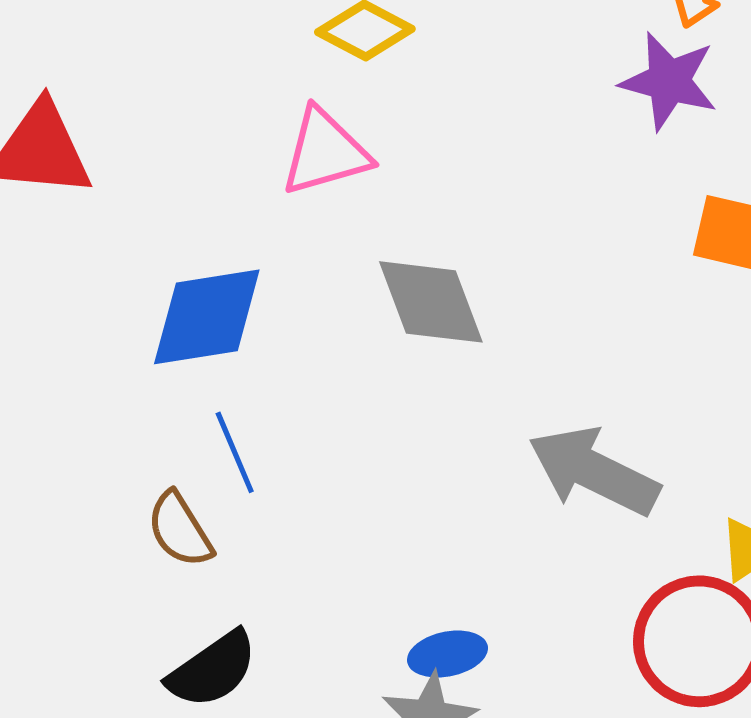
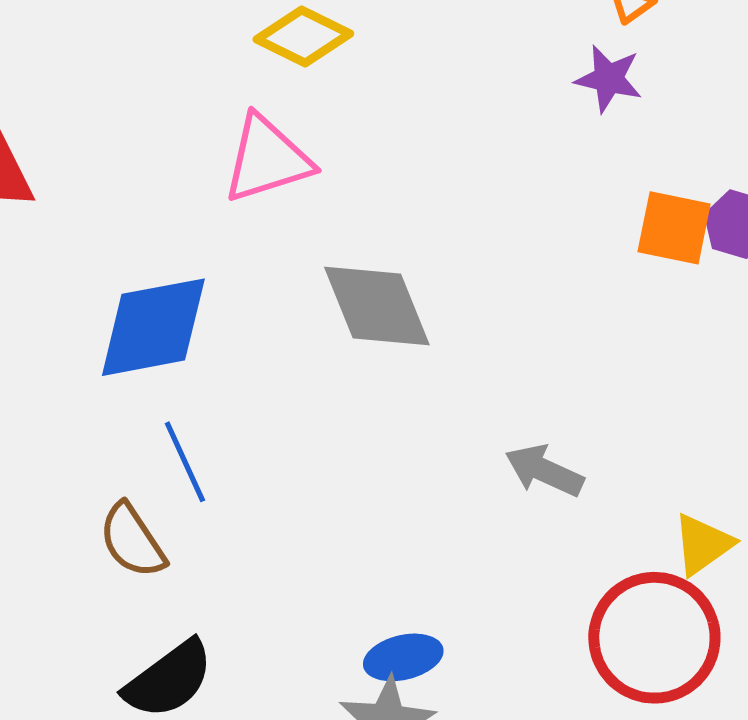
purple star: (669, 81) -> (609, 79), size x0.7
gray arrow: (594, 471) -> (544, 471), size x0.6

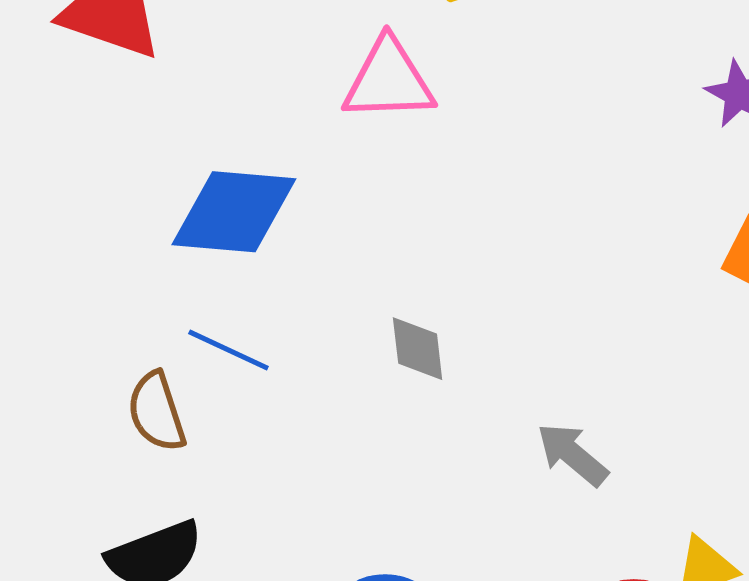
gray diamond: (377, 306) -> (418, 349), moved, size x0.6
blue line: (185, 462) -> (228, 350), turned -56

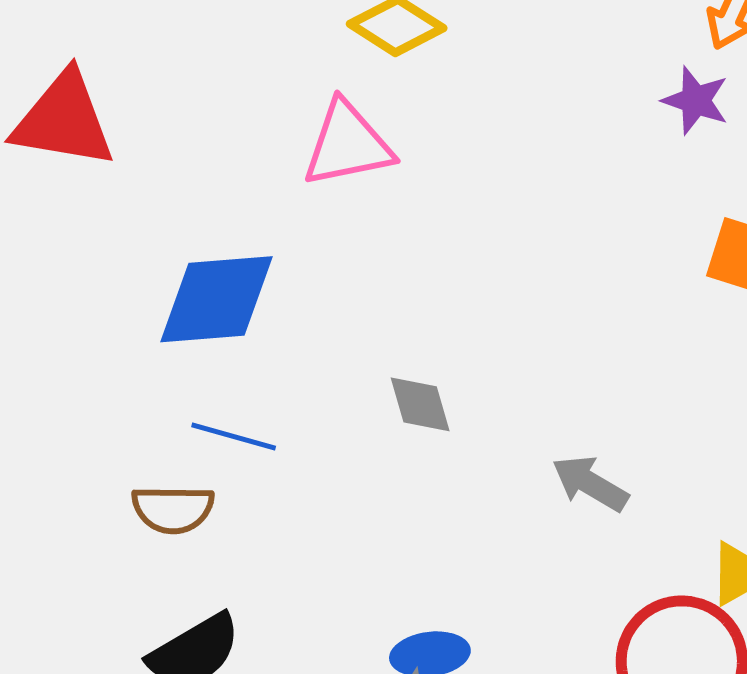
brown semicircle: (157, 412) -> (173, 509), turned -62

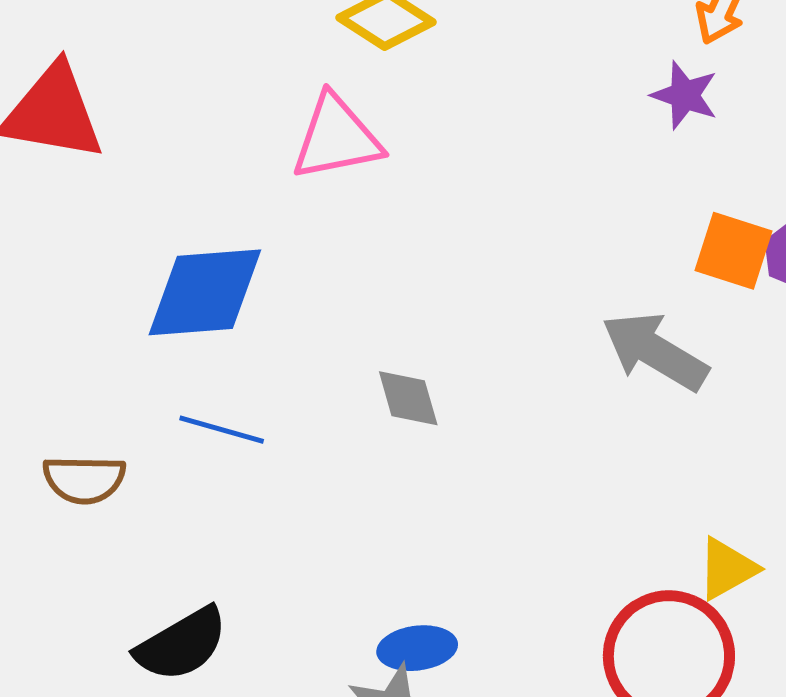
gray arrow: (590, 483) -> (655, 351), moved, size x1.4
brown semicircle: (173, 509) -> (84, 479), moved

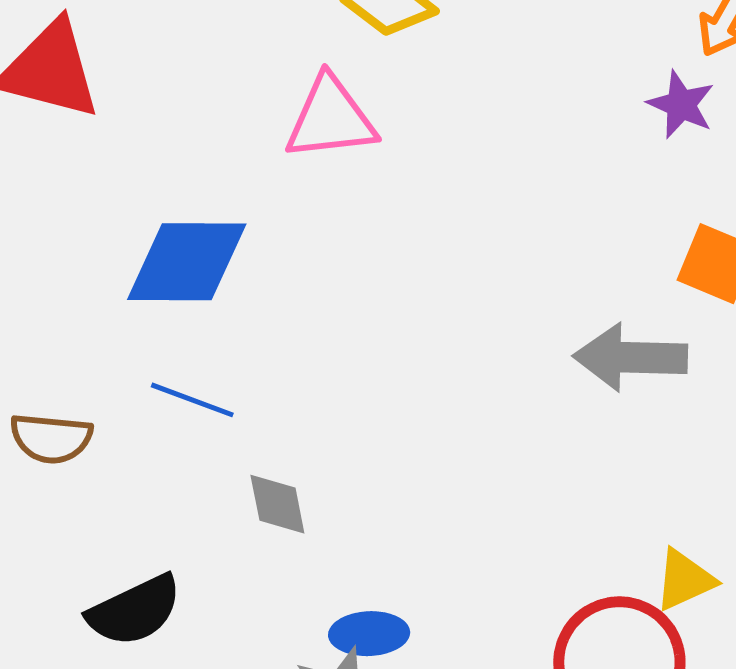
gray arrow: (655, 351) -> (630, 357), turned -34
gray diamond: (408, 398) -> (277, 504), moved

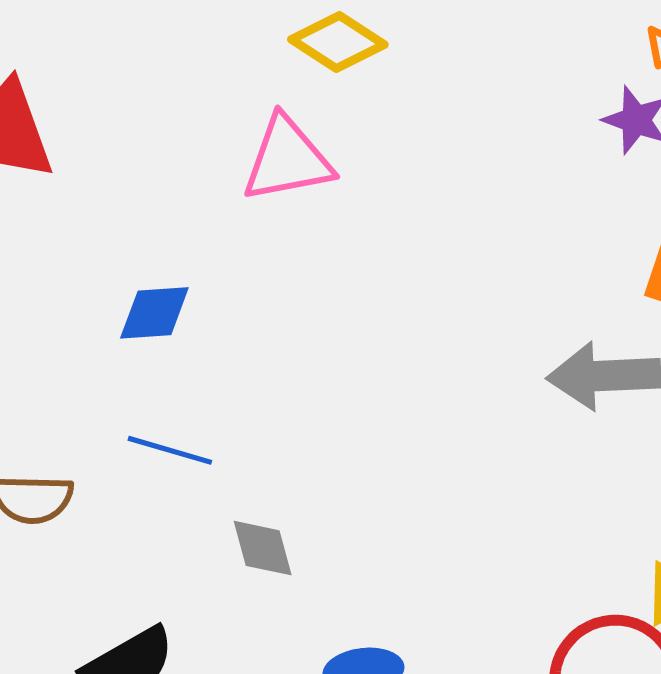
blue diamond: (187, 262) -> (154, 313), size x0.6

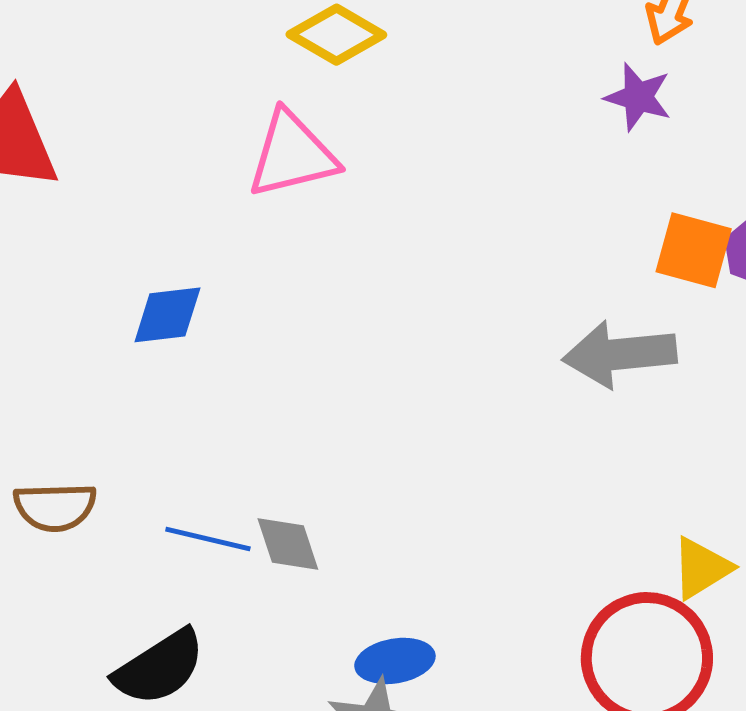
blue line: (170, 450) -> (208, 539), moved

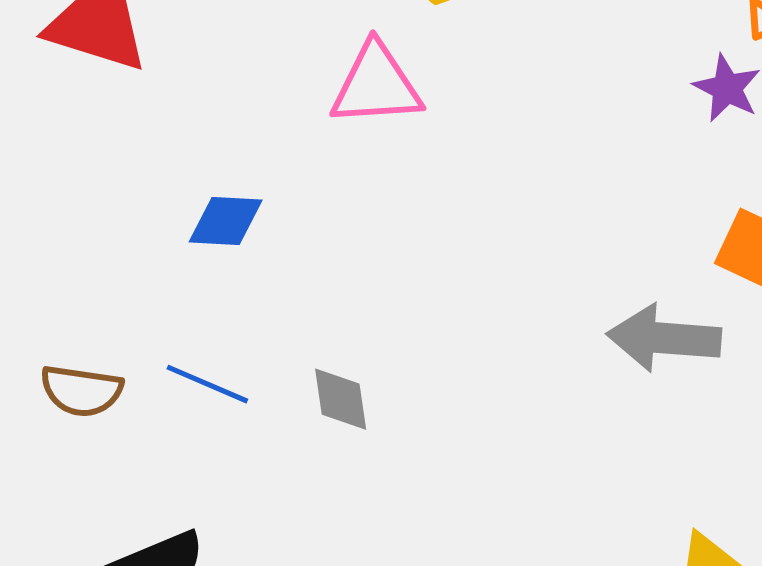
blue line: (208, 539) -> (207, 384), moved
gray diamond: (288, 544) -> (341, 399), moved

